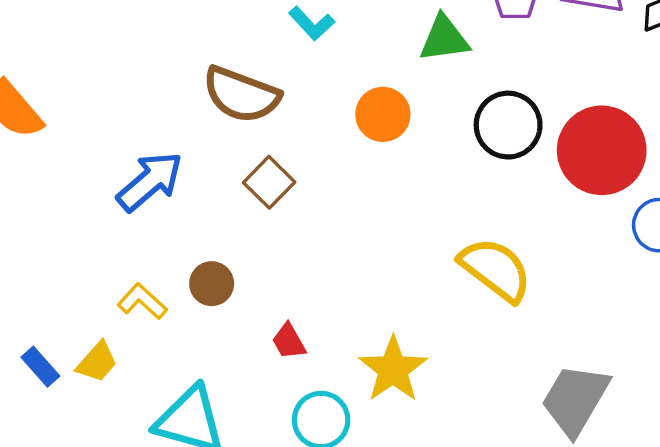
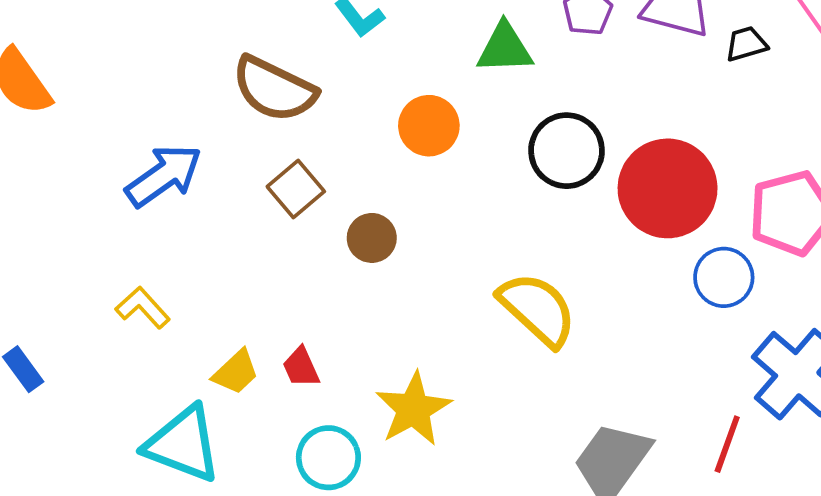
brown circle: (212, 284) -> (372, 238), moved
yellow trapezoid: (97, 362) -> (236, 372), moved

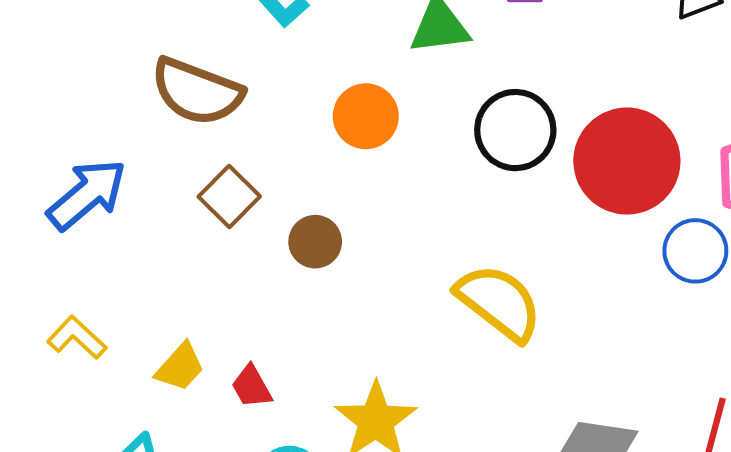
yellow trapezoid: (236, 372) -> (180, 367), moved

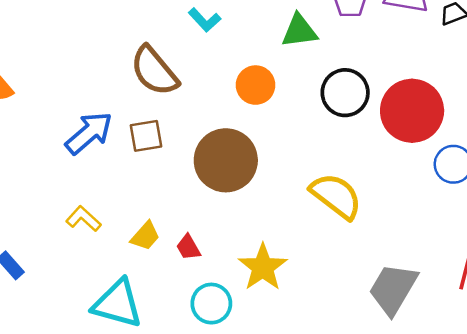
brown semicircle: (197, 92) -> (154, 71), turned 30
brown square: (229, 196) -> (146, 136), moved, turned 36
brown circle: (315, 242) -> (226, 160), size x2.0

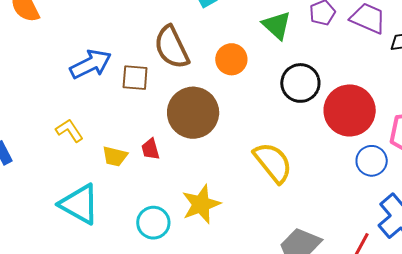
green triangle: (299, 31) -> (277, 25), turned 36
brown semicircle: (154, 71) -> (172, 47), moved
yellow trapezoid: (145, 236) -> (115, 156), turned 48
red trapezoid: (188, 247) -> (150, 149), moved

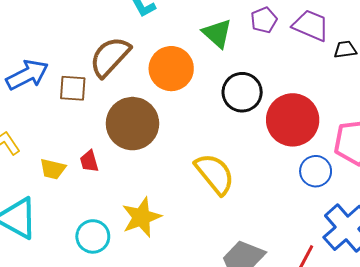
brown semicircle: (172, 47) -> (110, 57), turned 69
orange circle: (231, 59) -> (171, 69), size x1.4

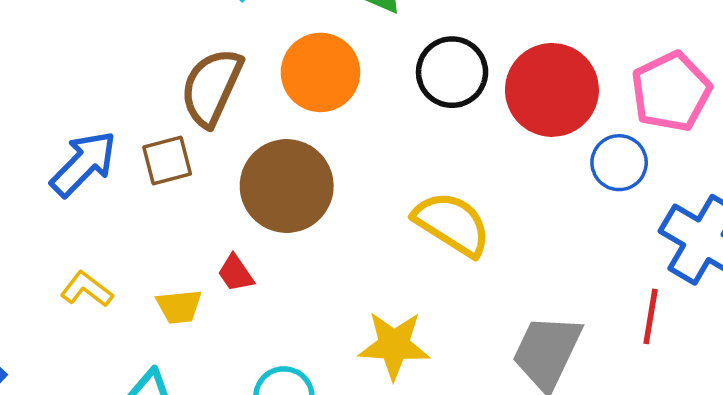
yellow star: (141, 217) -> (394, 345), moved, turned -30

